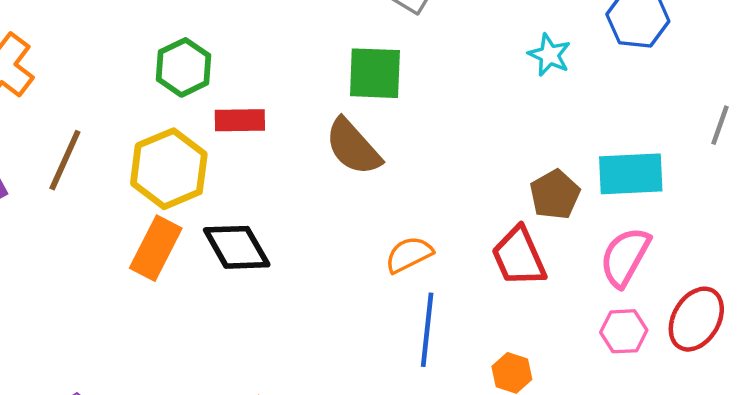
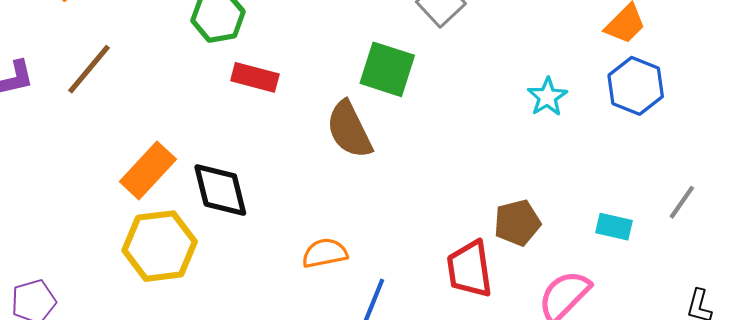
yellow hexagon: (169, 169) -> (160, 246), moved
cyan rectangle: (631, 174) -> (614, 227), moved, size x0.6
orange semicircle: (409, 255) -> (325, 253), moved

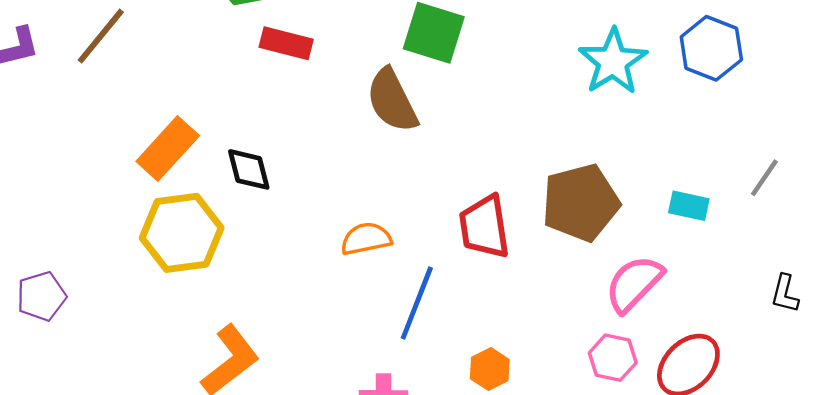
cyan star: (547, 97) -> (613, 62), size x1.5
black diamond: (220, 190) -> (249, 169), size x0.7
brown pentagon: (517, 223) -> (581, 203), size x1.5
red trapezoid: (470, 269) -> (484, 227), moved

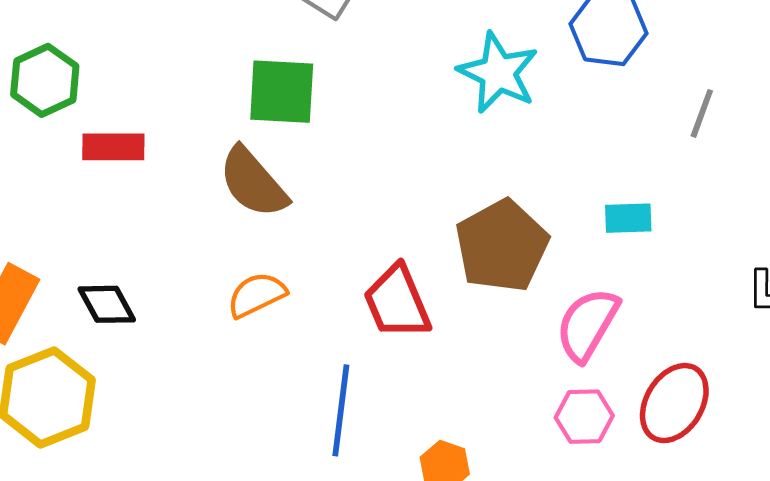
gray line: (764, 178) -> (702, 113), moved
orange semicircle: (366, 239) -> (257, 295), moved

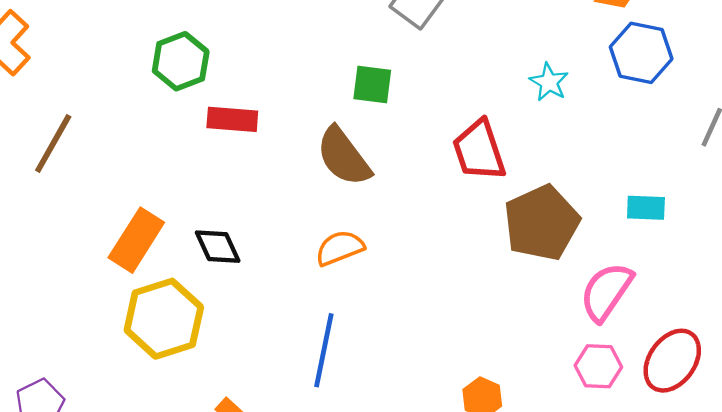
cyan star: (498, 73) -> (549, 82), size x0.6
green square: (282, 92) -> (372, 84), size x0.7
red trapezoid: (397, 302) -> (479, 150), moved
blue line: (341, 410) -> (324, 350), moved

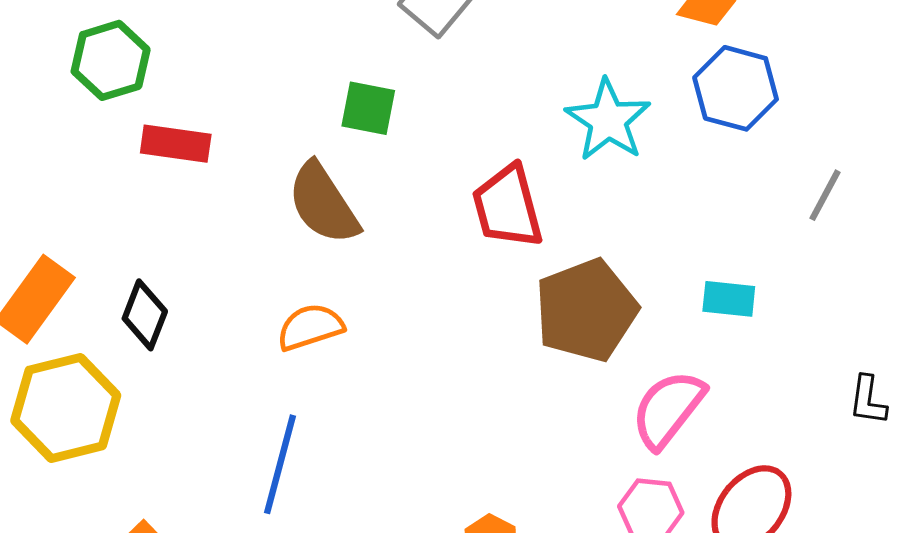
cyan star: (549, 82) -> (608, 120), size x1.6
black diamond: (218, 247) -> (145, 315), turned 42

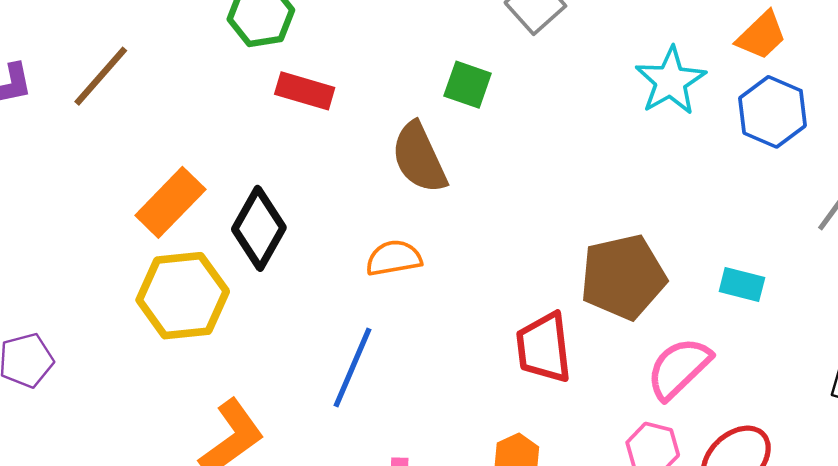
cyan star: (608, 120) -> (670, 81), moved
red trapezoid: (507, 207) -> (544, 348), moved
black diamond: (145, 315) -> (259, 228), size x1.4

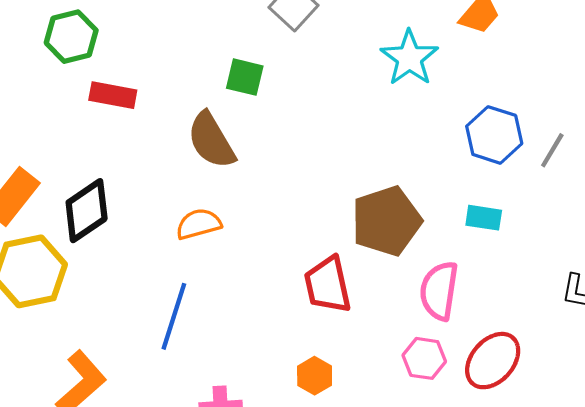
blue hexagon: (773, 112) -> (494, 135), moved
black diamond: (259, 228) -> (87, 211), turned 32
pink semicircle: (679, 368) -> (439, 291), turned -32

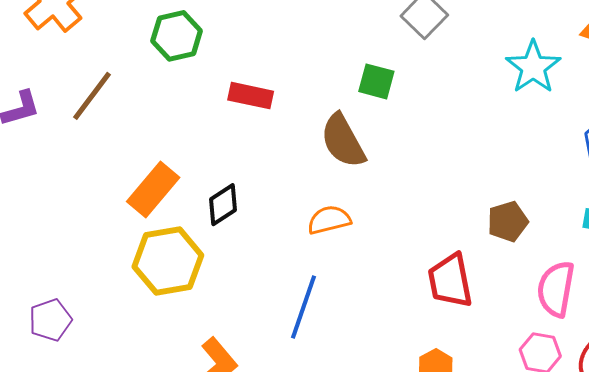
green hexagon: (71, 37) -> (177, 36), moved
black diamond: (87, 211) -> (223, 205), size x0.7
brown pentagon: (386, 221) -> (508, 221), size x0.6

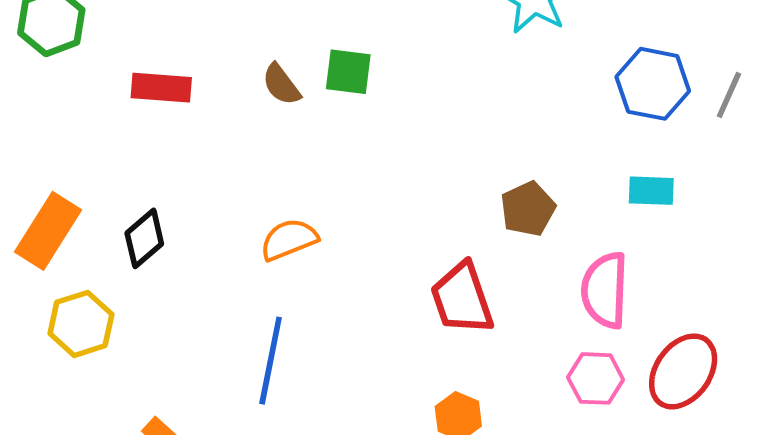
green square: (376, 81) -> (348, 72), moved
brown semicircle: (343, 141) -> (281, 84), moved, size x0.6
yellow hexagon: (168, 261) -> (81, 324), size x0.7

